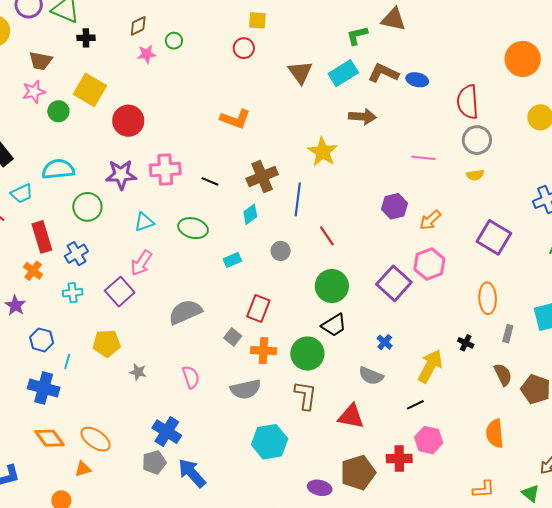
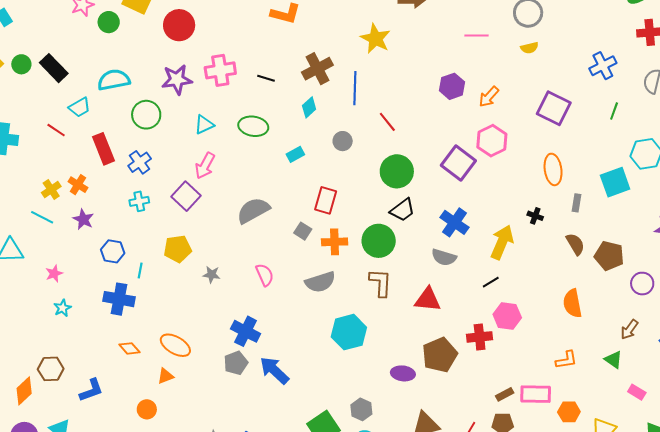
orange cross: (33, 271) -> (78, 185), moved
blue cross: (385, 342) -> (454, 222), size x1.8
orange diamond: (50, 438) -> (129, 348), size x0.7

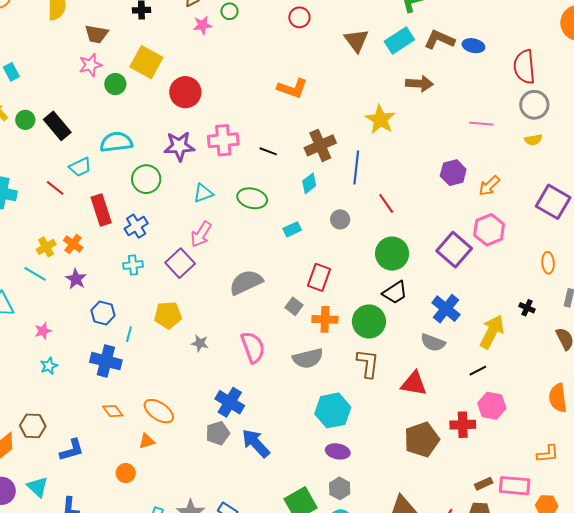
orange ellipse: (553, 169) -> (548, 263), size x0.7
pink semicircle: (265, 275) -> (253, 347), size x1.4
purple ellipse: (403, 373) -> (338, 451), moved

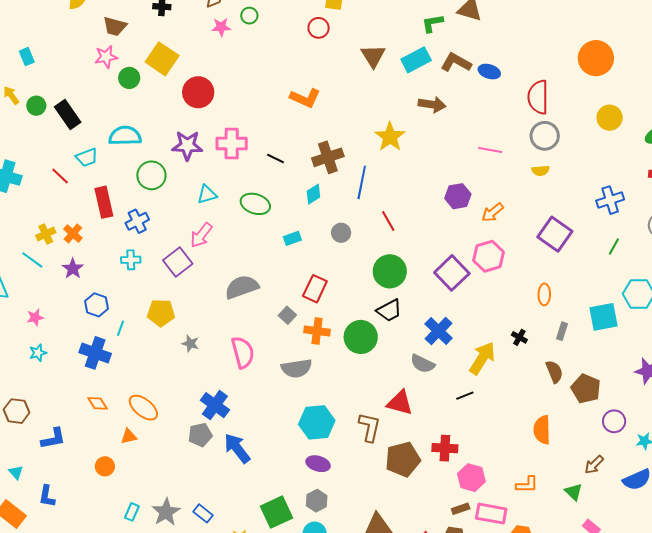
brown L-shape: (368, 363) -> (370, 427), moved
pink hexagon: (492, 406) -> (471, 478), moved
cyan triangle: (38, 487) -> (16, 472), size x0.7

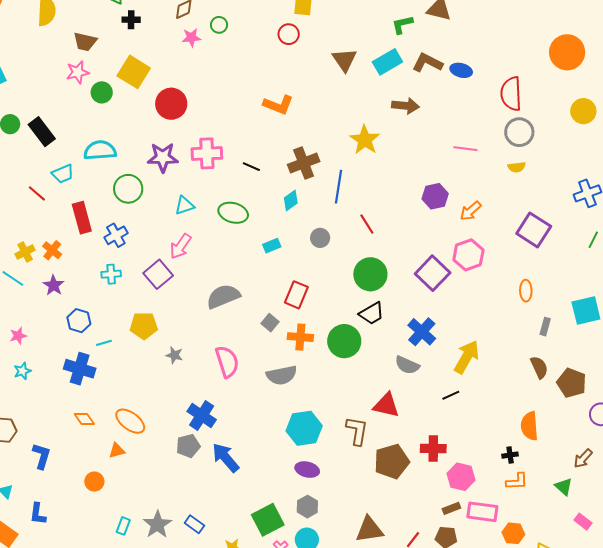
cyan line: (120, 328) -> (104, 343), turned 56
black cross: (519, 337) -> (510, 455), moved, turned -35
blue L-shape: (53, 439) -> (41, 456), turned -60

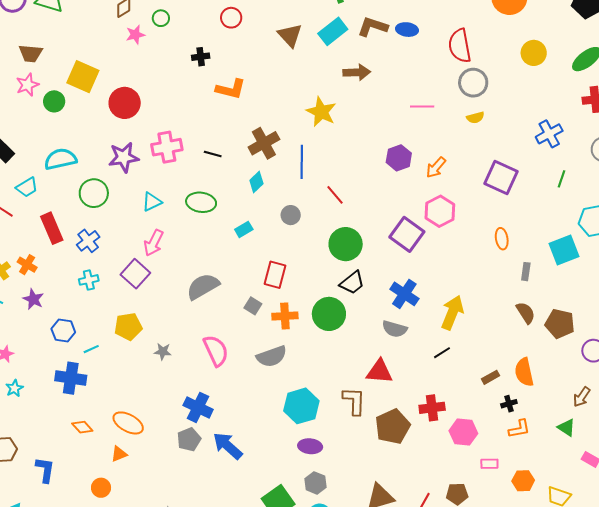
black cross: (131, 20) -> (201, 57), moved
brown rectangle: (451, 508) -> (490, 377), moved
pink rectangle: (482, 512) -> (489, 464), size x0.6

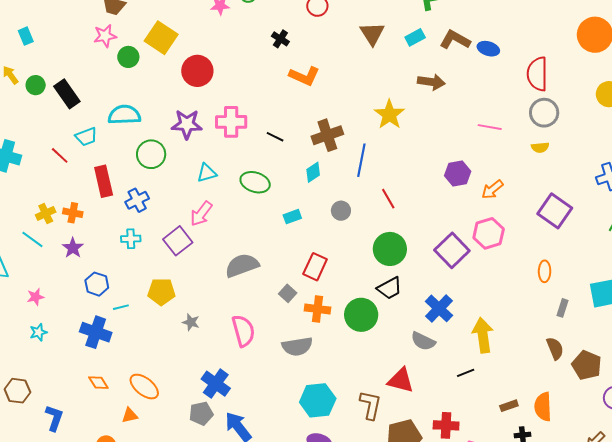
cyan rectangle: (333, 31) -> (415, 37), size x0.7
black cross: (201, 57) -> (280, 39), turned 30
orange cross: (27, 265) -> (73, 213), turned -30
yellow arrow: (452, 313) -> (483, 335), turned -40

